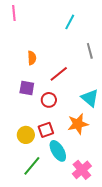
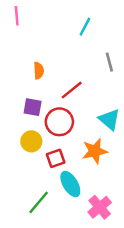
red circle: (49, 100) -> (59, 122), size x1.5
yellow circle: (26, 135) -> (31, 141), moved

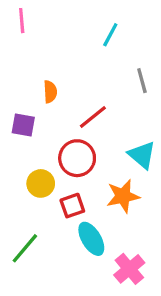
purple square: (33, 107) -> (23, 125), moved
green line: (39, 202) -> (25, 248), moved

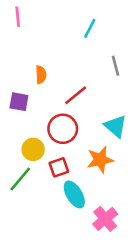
green line: (25, 248) -> (20, 179), moved

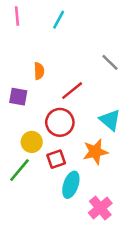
cyan line: (90, 28) -> (59, 20), moved
gray line: (116, 66) -> (110, 62), turned -30
cyan ellipse: (74, 194) -> (71, 185), turned 50

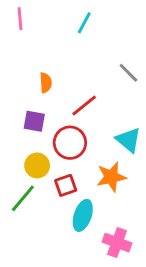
cyan line: (59, 20) -> (84, 23), moved
purple square: (18, 97) -> (34, 121), moved
pink cross: (100, 208) -> (117, 243), turned -30

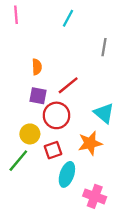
gray line: (128, 73) -> (104, 47), moved, turned 54
purple square: (34, 121) -> (38, 96), moved

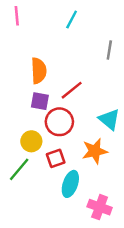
orange semicircle: (37, 67) -> (39, 71), size x1.5

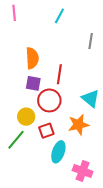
red line: (72, 90) -> (59, 74), turned -42

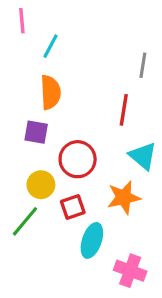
cyan line: (59, 16) -> (50, 46), moved
red line: (59, 74) -> (124, 110), moved
purple square: (33, 83) -> (36, 132), moved

